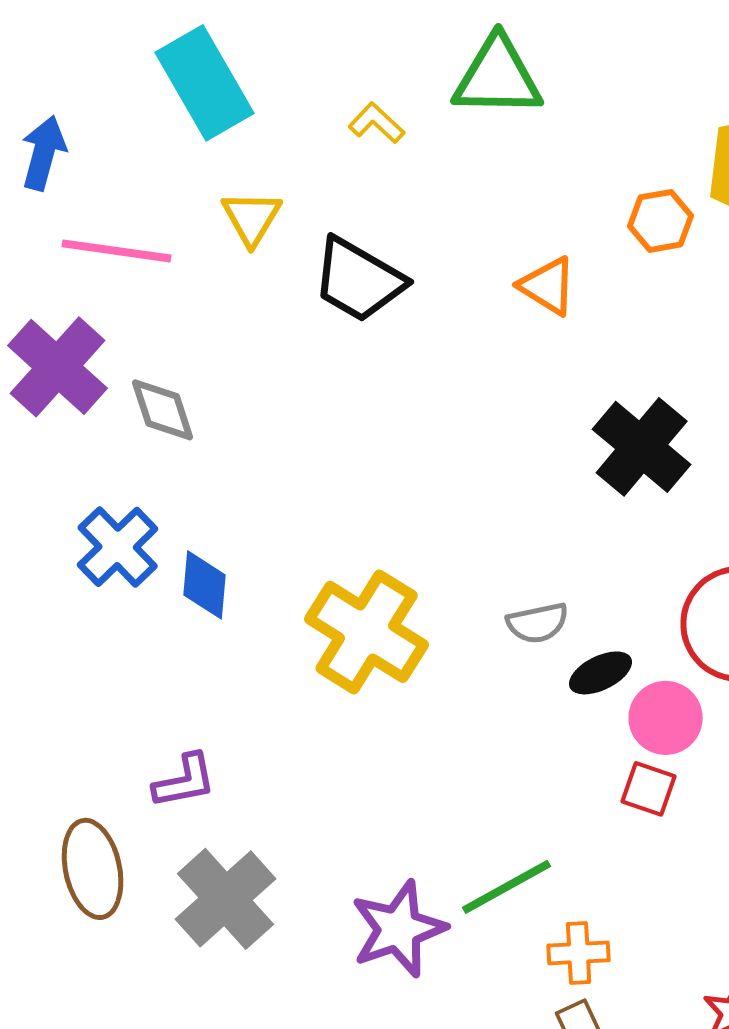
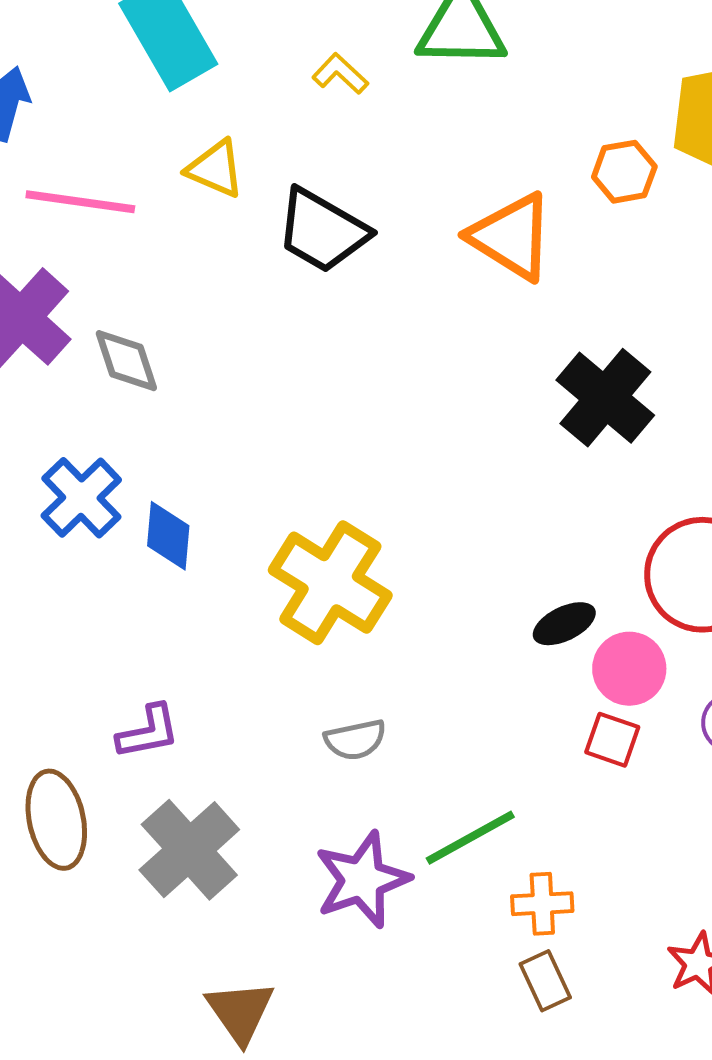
yellow triangle: (252, 218) -> (215, 169), turned -38
orange triangle: (548, 286) -> (511, 237), size x1.5
gray semicircle: (538, 623) -> (355, 740), moved

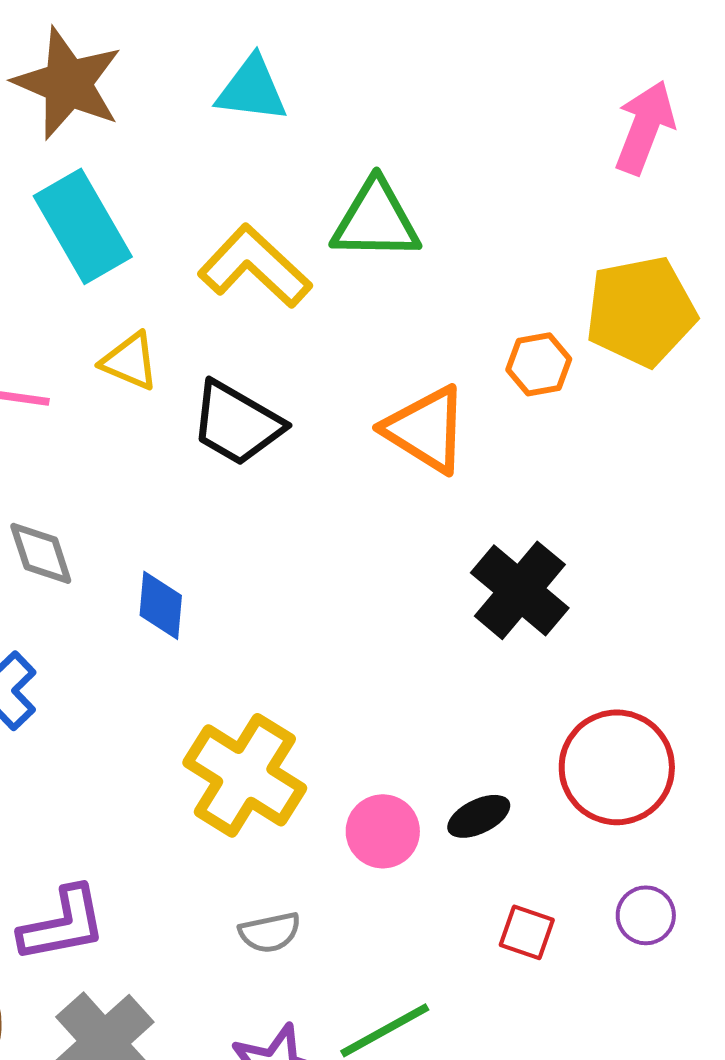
yellow L-shape: (340, 74) -> (255, 266), size x2.0
blue diamond: (168, 536) -> (161, 605), moved
pink circle: (629, 669) -> (383, 831), moved
purple L-shape: (148, 732) -> (63, 924), size x1.4

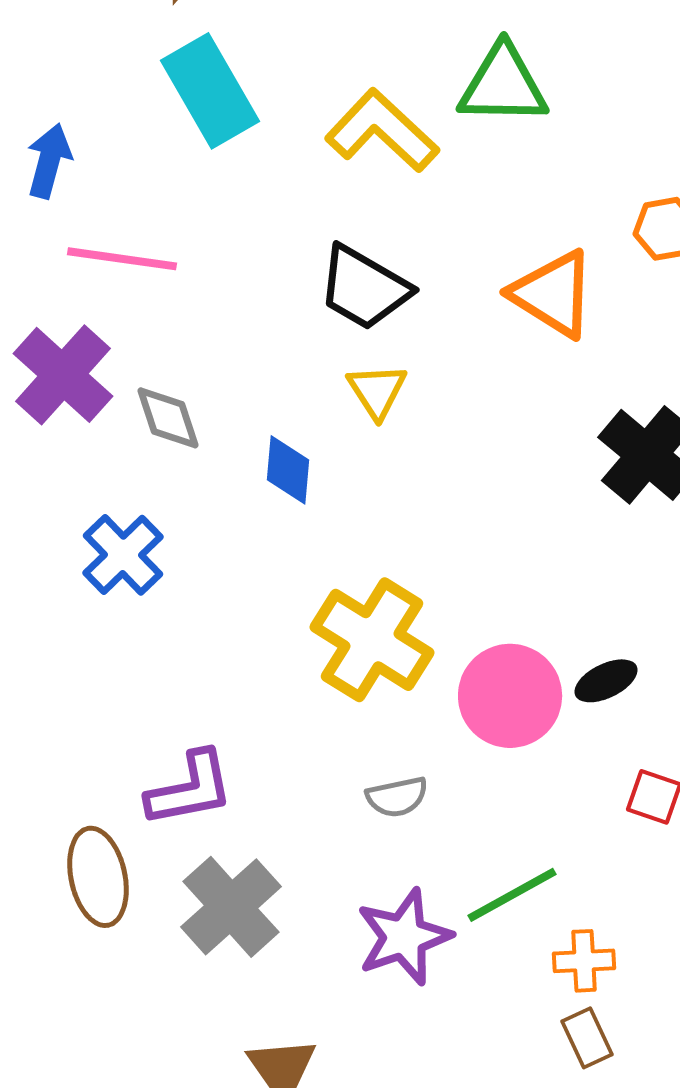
yellow triangle: (130, 361) -> (377, 391), moved, turned 34
pink circle: (383, 831) -> (510, 696), size x1.4

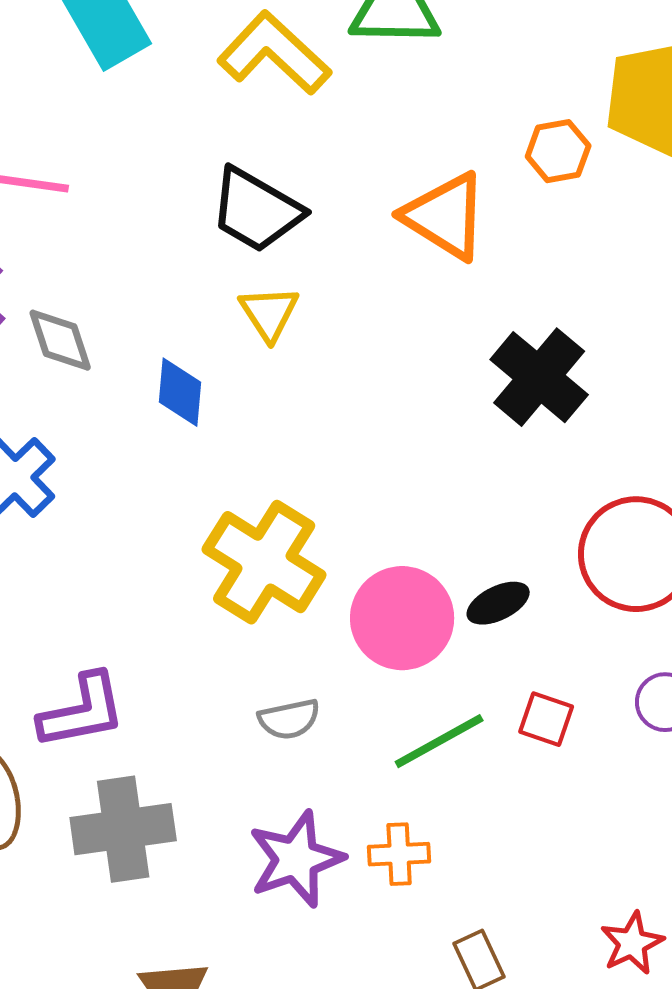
green line: (512, 895) -> (439, 741), moved
gray cross: (231, 907) -> (123, 829), turned 34
orange cross: (584, 961) -> (399, 854), moved

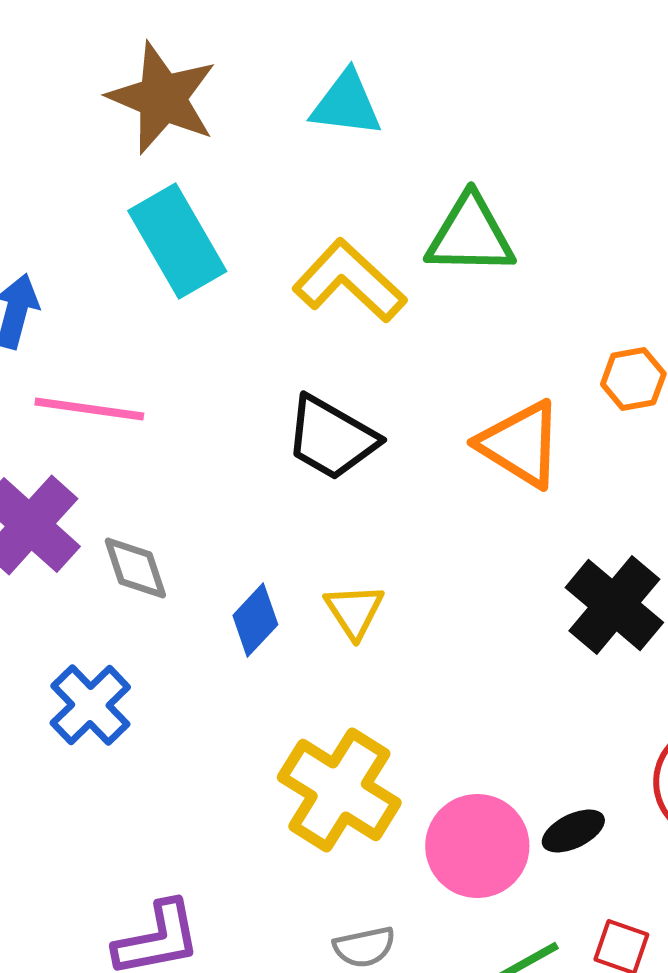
yellow triangle: (269, 313) -> (354, 611), moved
blue diamond: (180, 392) -> (255, 620), turned 38

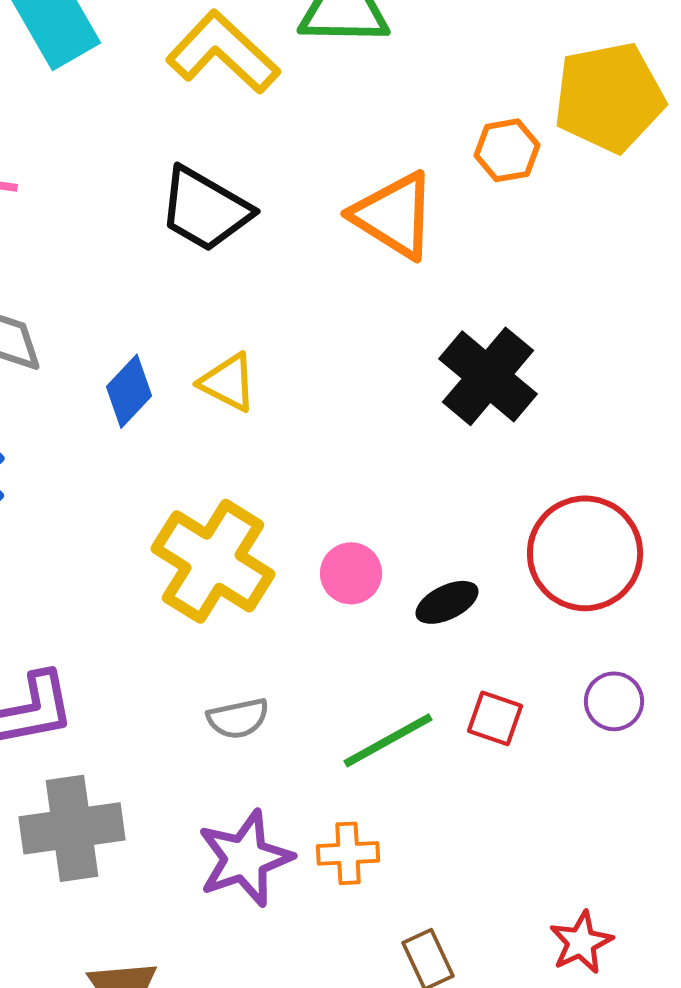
yellow triangle: (354, 611) -> (228, 382), turned -30
pink circle: (477, 846) -> (351, 573), moved, size x0.6

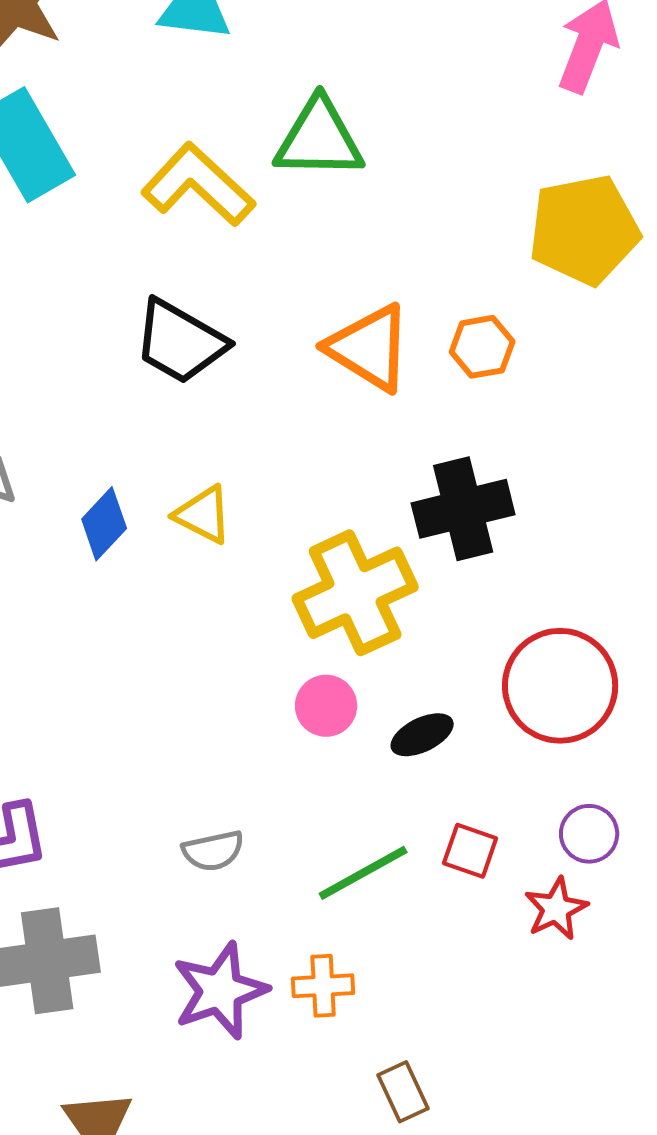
orange hexagon: (507, 150) -> (482, 347), moved
black cross: (488, 376) -> (463, 509), turned 36
yellow cross: (213, 561) -> (355, 593), moved, turned 33
red star: (581, 942) -> (556, 909), moved

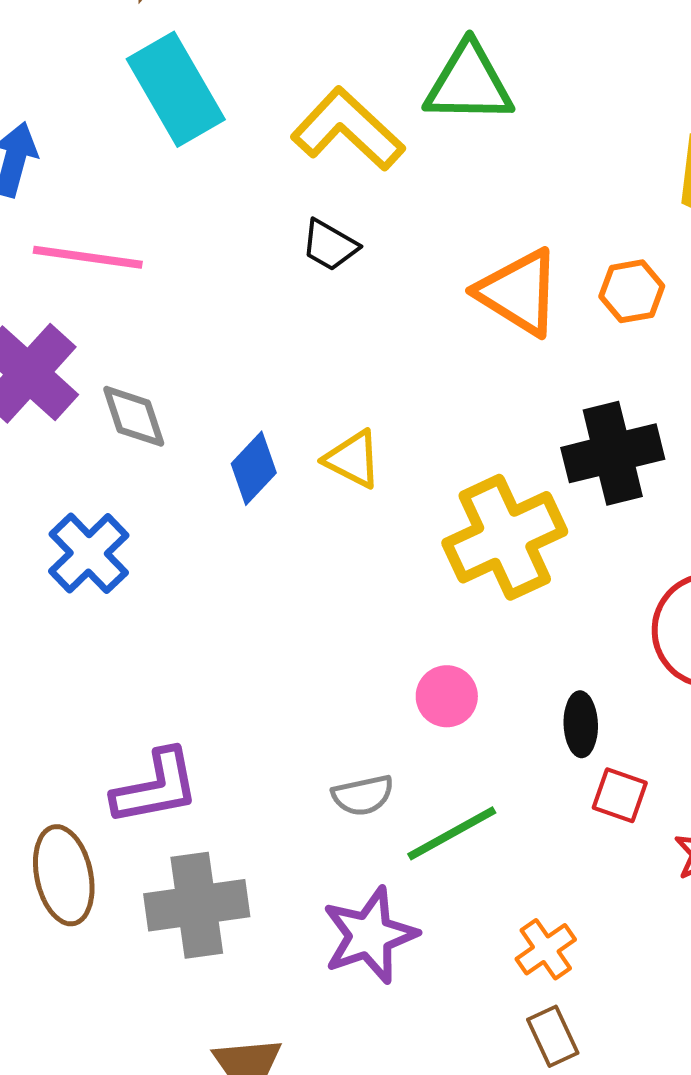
black trapezoid: (180, 342) -> (330, 245), moved, size x0.6
pink circle: (326, 706) -> (447, 696), moved
black ellipse: (422, 735) -> (581, 724), moved, turned -66
green line: (363, 873) -> (452, 833), moved
orange cross: (323, 986) -> (546, 949), moved, turned -32

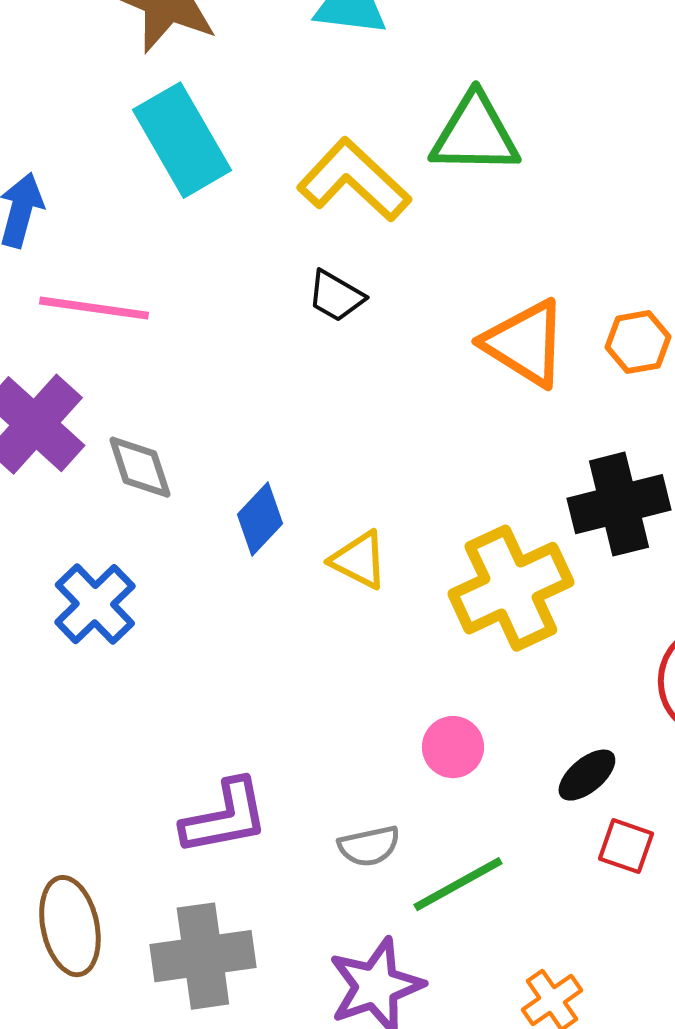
yellow triangle: (353, 459) -> (359, 560), moved
black ellipse: (581, 724) -> (587, 775), turned 52
purple L-shape: (156, 787) -> (225, 817), moved

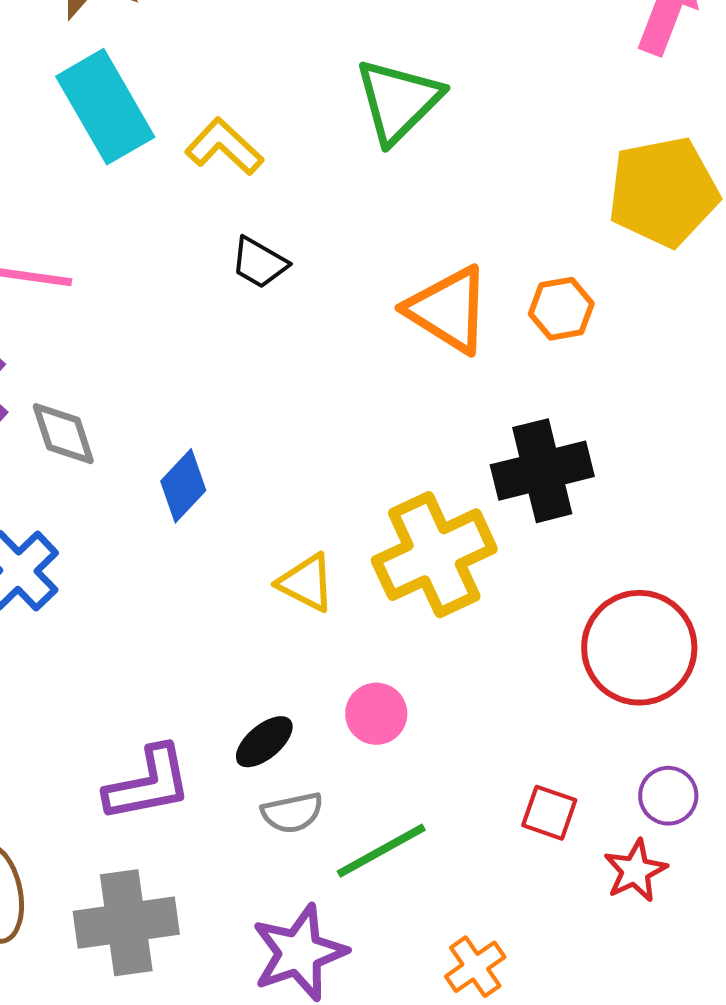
green triangle: (475, 134) -> (398, 101), turned -46
yellow L-shape: (354, 180) -> (224, 147), moved, size x0.7
yellow triangle: (359, 560) -> (306, 583), moved
black ellipse: (587, 775) -> (264, 742), moved

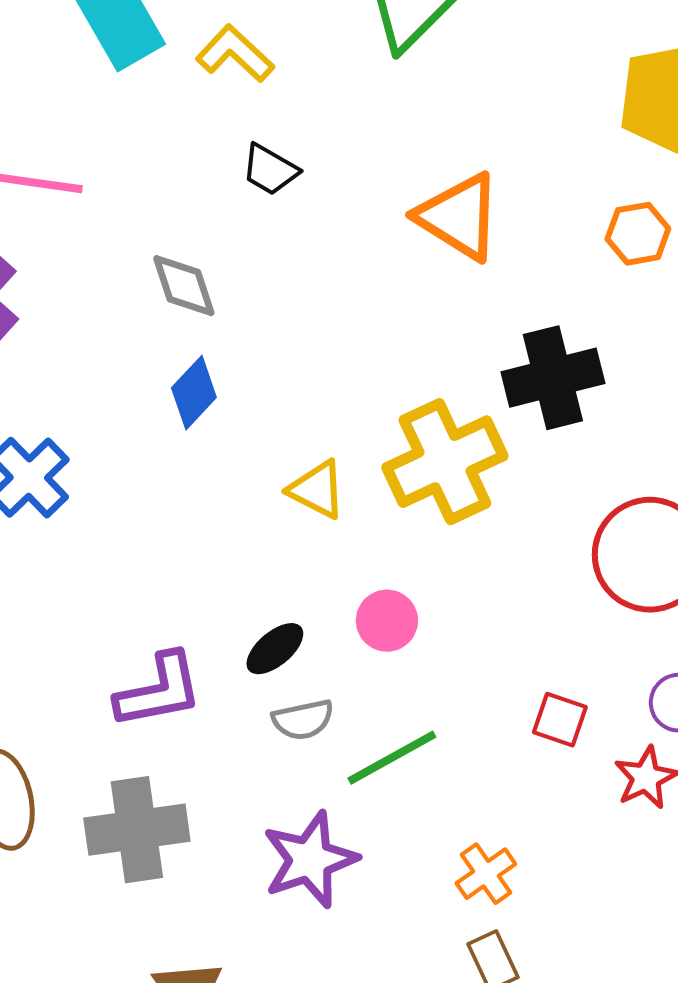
orange hexagon: (561, 309) -> (638, 234), moved
gray diamond: (63, 434) -> (184, 286), moved

